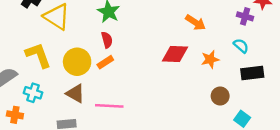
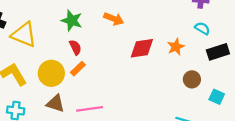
orange arrow: (196, 23) -> (114, 19), moved

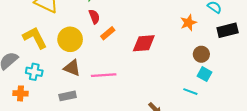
red diamond: (142, 48) -> (144, 43), moved
orange rectangle: (78, 69) -> (108, 33), moved
cyan square: (217, 97) -> (205, 74), moved

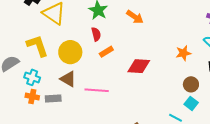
orange cross: (20, 93) -> (32, 97), moved
gray rectangle: (68, 96) -> (53, 98), moved

